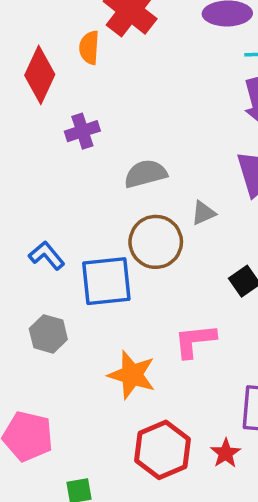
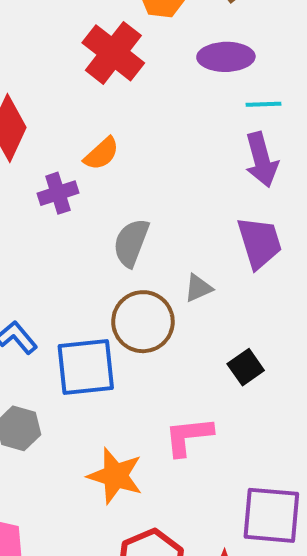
orange semicircle: (89, 48) -> (101, 154), moved, turned -136
gray semicircle: (145, 174) -> (131, 243), turned -54

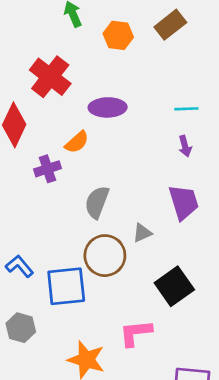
red cross: (113, 53) -> (50, 77), moved
purple ellipse: (226, 57) -> (108, 107), moved
purple arrow: (262, 160) -> (185, 146), size x0.6
black square: (246, 367) -> (174, 286), size x1.6

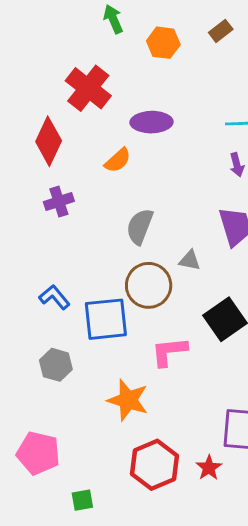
brown rectangle: (170, 25) -> (221, 31), size x0.7
purple cross: (48, 169) -> (59, 202), moved
gray triangle: (142, 233) -> (190, 260), turned 35
pink L-shape: (136, 333) -> (169, 352), moved

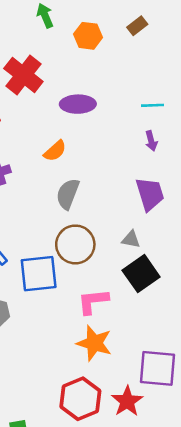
orange semicircle: (118, 160) -> (55, 151), moved
gray triangle: (190, 260) -> (131, 239), moved
orange star: (128, 400) -> (94, 343), moved
red star: (209, 468) -> (127, 401), size x1.4

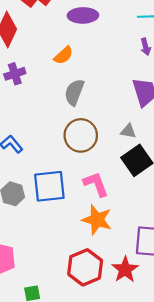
blue square: (39, 274) -> (49, 186), moved
pink L-shape: (93, 301) -> (96, 184), turned 76

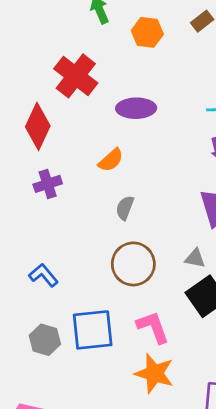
gray semicircle: (74, 92) -> (125, 208), size x0.7

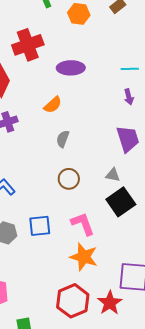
red cross: (76, 76) -> (28, 45), turned 32
brown circle: (133, 264) -> (69, 179), size x0.7
blue square: (93, 330) -> (40, 226), size x0.7

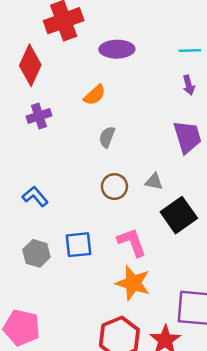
gray triangle: (113, 175) -> (154, 182), moved

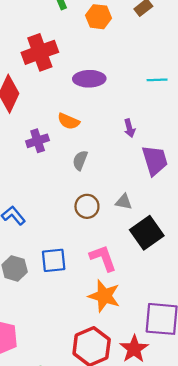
purple arrow: (189, 85) -> (130, 128), moved
orange semicircle: (95, 95) -> (69, 121), turned 65
purple cross: (39, 116) -> (38, 141), moved

